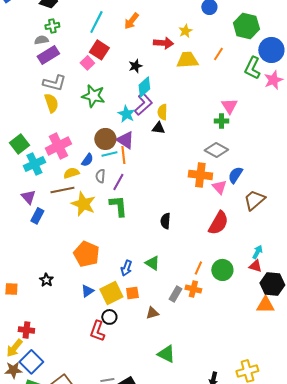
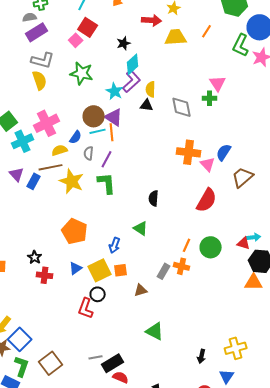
gray diamond: (216, 150) -> (182, 107), moved, turned 50
blue rectangle: (37, 216) -> (34, 181), moved
cyan arrow: (257, 252) -> (254, 237), moved, turned 56
green triangle: (152, 263) -> (141, 228), moved
red cross: (26, 330) -> (45, 275), moved

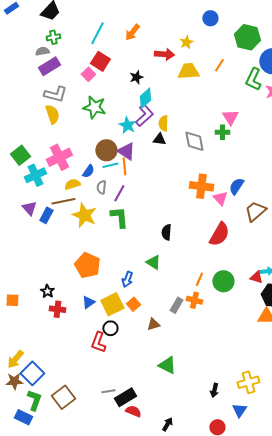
orange square: (121, 270) -> (133, 304), turned -32

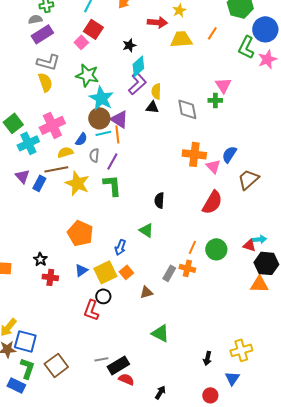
cyan star: (127, 125) -> (101, 98), moved, size x1.4
blue square: (32, 373) -> (25, 341), turned -30

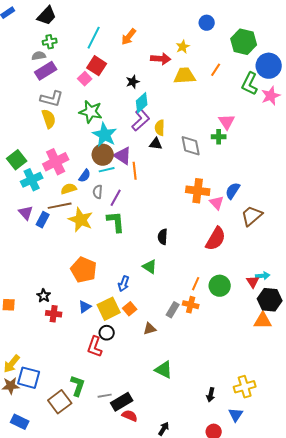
orange line: (117, 134) -> (135, 171), moved
red triangle: (249, 245) -> (253, 282), turned 40
green L-shape: (27, 368) -> (78, 386), moved

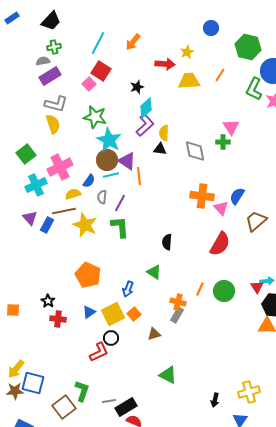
green square: (17, 160) -> (26, 154), moved
orange cross: (191, 305) -> (178, 302), moved
red L-shape: (95, 347) -> (99, 352), turned -135

